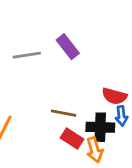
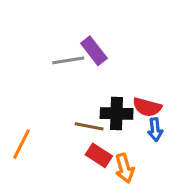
gray line: (27, 55) -> (68, 60), moved
black cross: (100, 127) -> (117, 114), moved

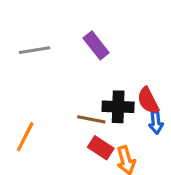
gray line: (68, 60) -> (35, 50), moved
red semicircle: (147, 107) -> (148, 100), turned 48

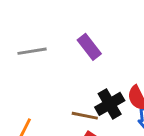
black cross: (118, 107) -> (110, 104), turned -32

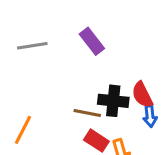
black cross: (110, 104) -> (113, 101), turned 36

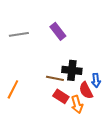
red semicircle: (142, 95) -> (86, 90), moved

